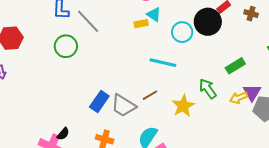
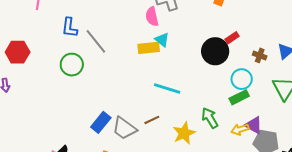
brown cross: (251, 14) -> (260, 55), moved
yellow rectangle: (141, 24) -> (149, 48), size x1.5
cyan circle: (182, 32) -> (242, 79), moved
purple triangle: (252, 92) -> (254, 125), turned -36

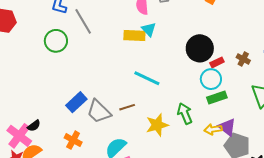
red rectangle: (232, 38) -> (217, 62), moved
cyan circle: (242, 79) -> (211, 79), moved

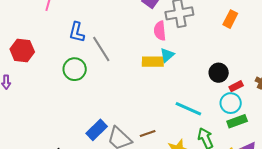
cyan triangle: (149, 29) -> (167, 55), turned 35
black circle: (200, 48) -> (219, 73), size x0.7
cyan line: (147, 78) -> (188, 109), moved

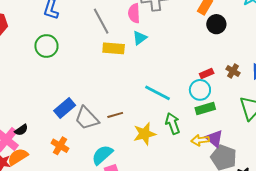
gray line: (101, 49) -> (101, 21), moved
yellow rectangle: (153, 62) -> (114, 48), moved
black circle: (219, 73) -> (216, 24), moved

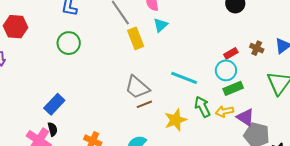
yellow rectangle: (114, 48) -> (136, 38), turned 70
blue rectangle: (65, 108) -> (54, 104), moved
gray trapezoid: (87, 118) -> (137, 87), moved
black semicircle: (21, 130) -> (53, 129), turned -64
yellow arrow: (200, 140) -> (224, 111), moved

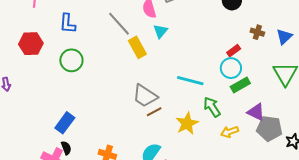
red hexagon: (16, 27) -> (31, 44), moved
brown cross: (257, 48) -> (257, 32), moved
yellow arrow: (224, 111) -> (229, 132), moved

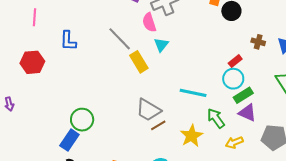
green circle: (71, 60) -> (82, 120), moved
purple triangle: (256, 112) -> (247, 113), moved

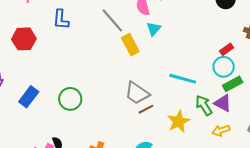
purple triangle: (247, 113) -> (223, 103), moved
blue rectangle: (69, 140) -> (29, 97), moved

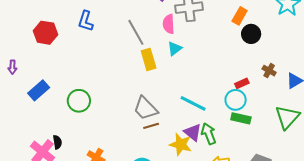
green rectangle: (233, 84) -> (241, 118), turned 30
purple triangle: (223, 103) -> (193, 132), moved
yellow star: (179, 121) -> (181, 144), turned 30

